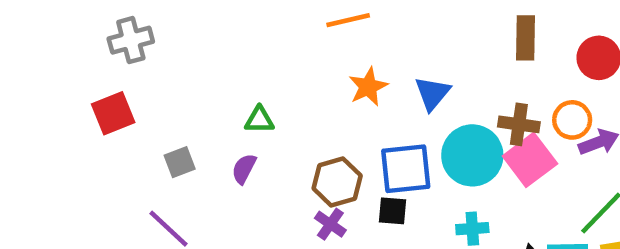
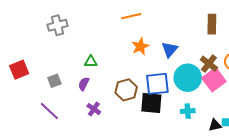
gray cross: (131, 40) -> (57, 25), moved
red square: (113, 113) -> (19, 70), moved
brown cross: (519, 124) -> (209, 64), turned 30
black square: (392, 211) -> (151, 103), size x1.6
purple cross: (330, 224) -> (94, 109), moved

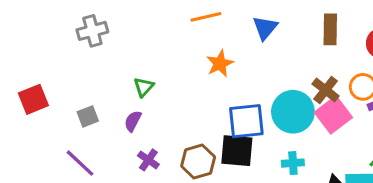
blue triangle: (170, 49) -> (265, 28), moved
green triangle: (91, 62) -> (144, 87), turned -48
brown hexagon: (126, 90) -> (198, 161), moved

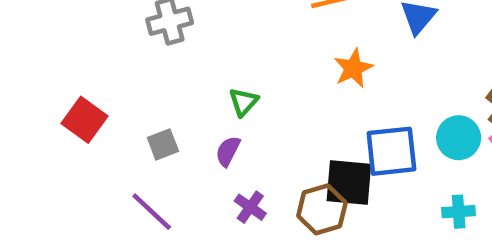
red square: (33, 99) -> (85, 120), turned -32
cyan circle: (293, 112) -> (459, 138), size x0.7
black square: (237, 151) -> (349, 183), moved

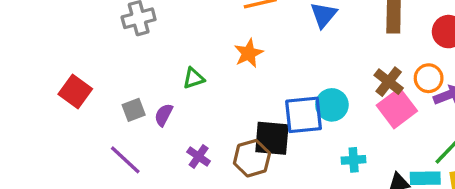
orange star: (353, 68) -> (249, 53), moved
green triangle: (244, 102) -> (194, 78), turned 30
cyan circle: (459, 138) -> (332, 105), moved
purple semicircle: (228, 151) -> (164, 115), moved

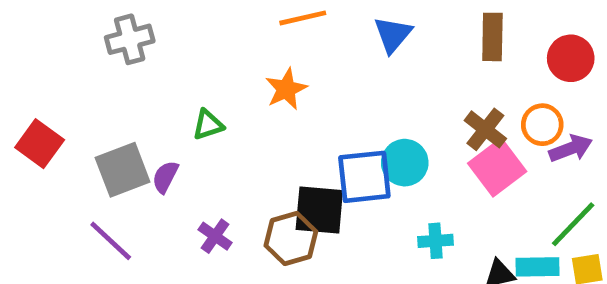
gray square: (134, 110) -> (123, 170), size x1.6

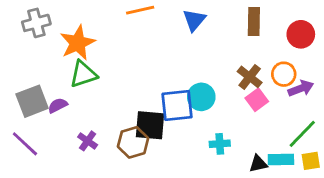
orange star: (286, 89) -> (78, 43), moved, size x1.4
green triangle: (208, 125) -> (83, 74), size x1.5
pink square: (497, 167) -> (257, 100), size x0.7
purple semicircle: (165, 177) -> (58, 105), turned 36

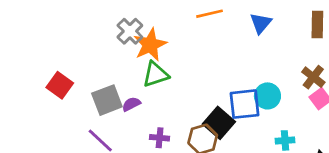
gray cross: (36, 23) -> (130, 31), moved, turned -30
black square: (150, 125) -> (219, 123), turned 36
purple cross: (88, 141) -> (160, 138), turned -30

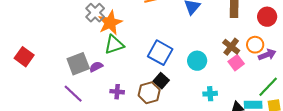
red square: (60, 85) -> (24, 57), moved
blue square: (245, 104) -> (160, 53), moved, turned 35
black square: (219, 123) -> (161, 81), size x0.7

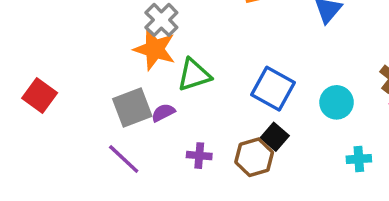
orange star: (110, 23) -> (155, 49), moved, turned -30

